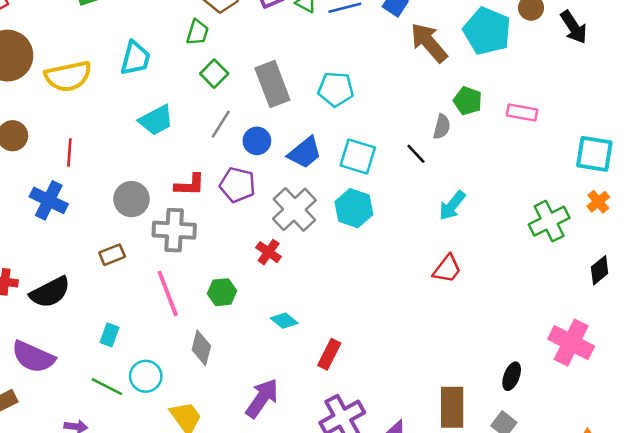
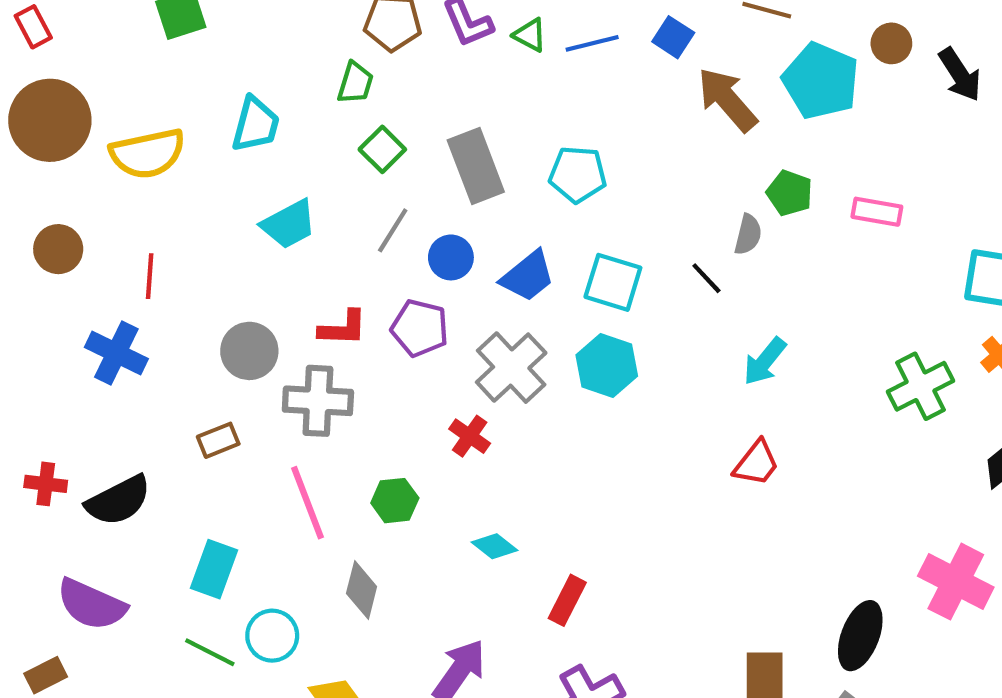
cyan rectangle: (110, 335) -> (214, 569), size x1.5
black ellipse: (512, 376) -> (860, 636), size x1.5

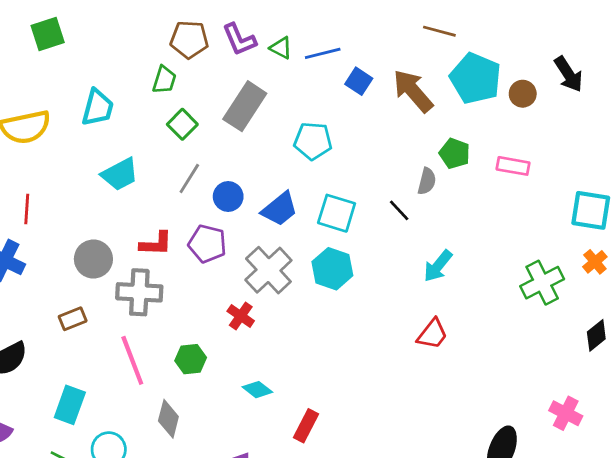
blue square: (673, 37) -> (359, 81), moved
brown circle: (891, 43) -> (523, 94), moved
gray rectangle: (476, 166) -> (245, 106), moved, turned 54
pink cross: (956, 582) -> (566, 413), size x0.7

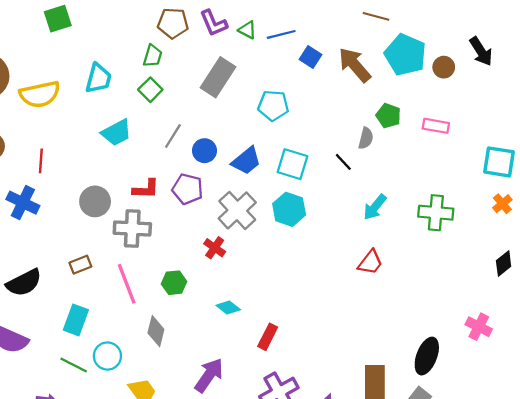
green square: (182, 124) -> (150, 90), moved
green cross: (542, 283) -> (436, 213), moved, turned 32
brown rectangle: (73, 319) -> (80, 265), moved

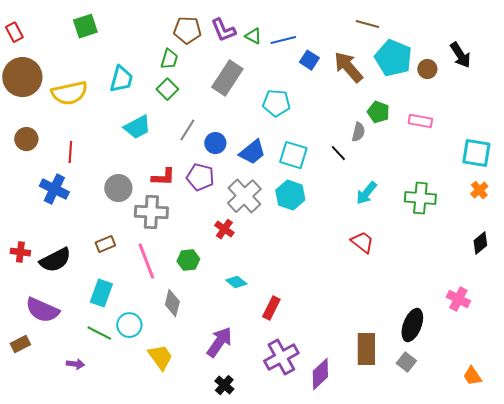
red trapezoid: (370, 262) -> (362, 242), turned -90

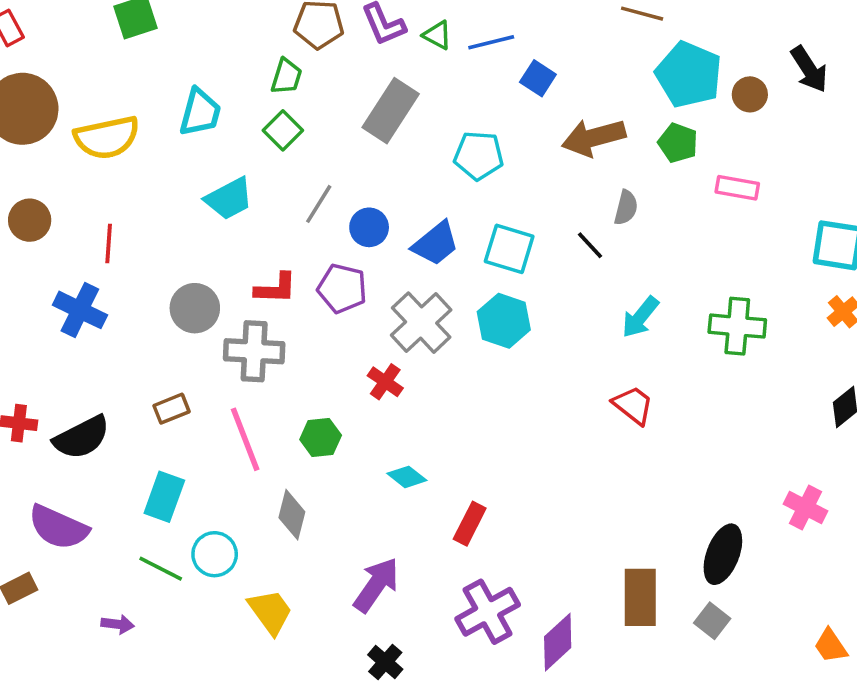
brown arrow: (348, 67) -> (594, 138), moved, turned -64
green pentagon: (378, 112) -> (678, 143), moved

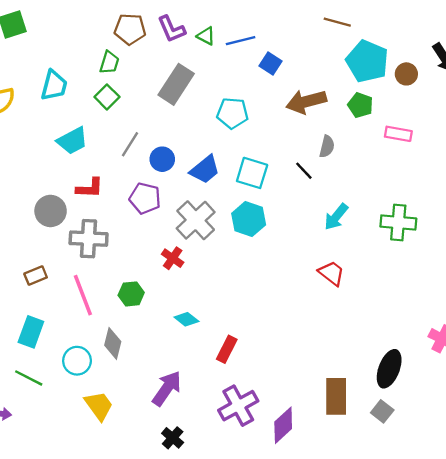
red L-shape: (276, 288) -> (90, 188), moved
cyan circle: (215, 554) -> (77, 361), moved

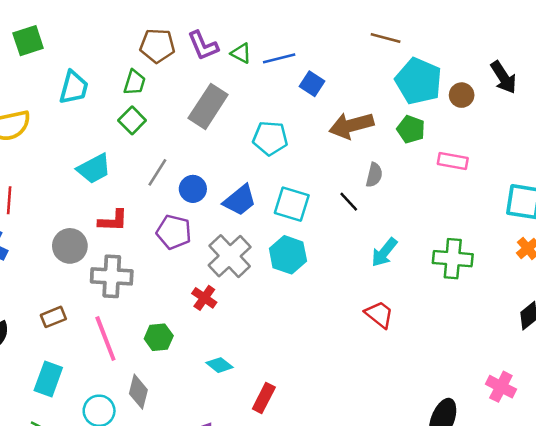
cyan trapezoid: (54, 85) -> (74, 87), moved

